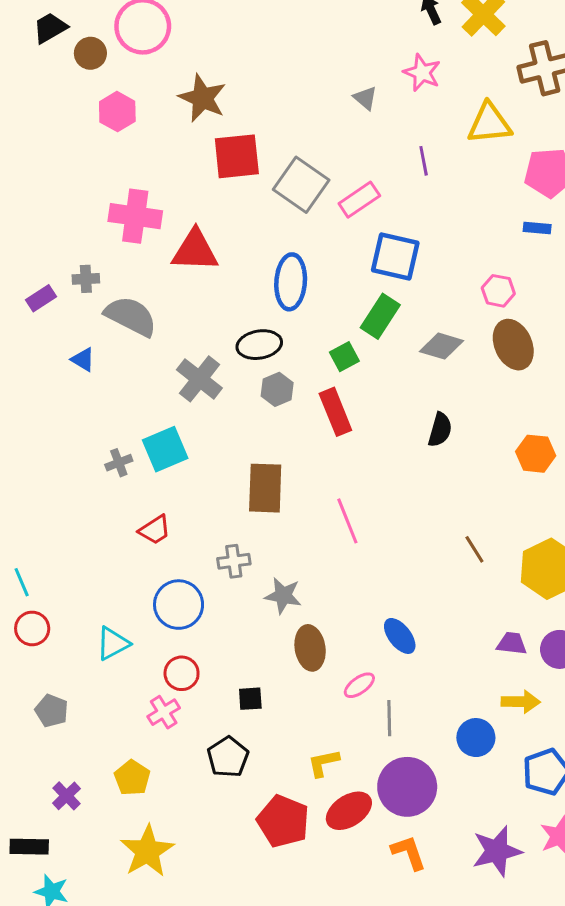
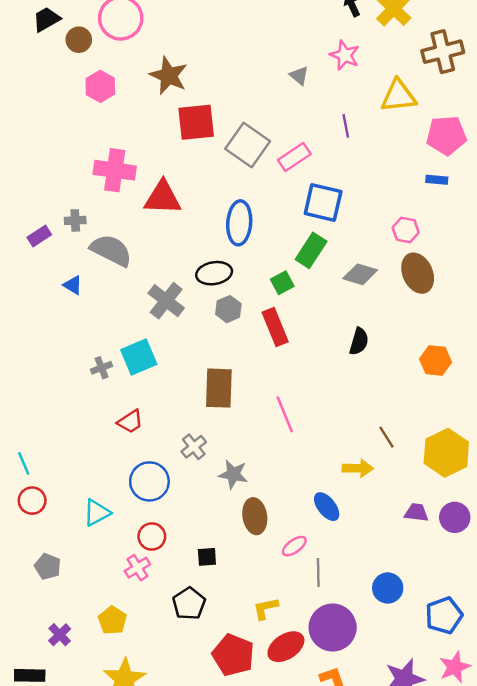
gray cross: (234, 561) -> (194, 447), turned -30
yellow arrow: (521, 702) -> (358, 468), moved

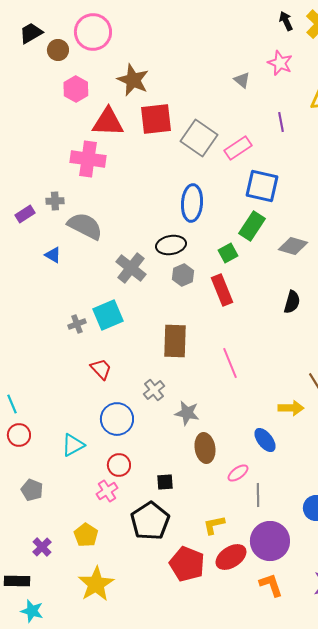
red triangle: (163, 198) -> (108, 122), moved
red trapezoid: (130, 422) -> (101, 369), turned -100
black pentagon: (189, 604) -> (150, 521), size x1.4

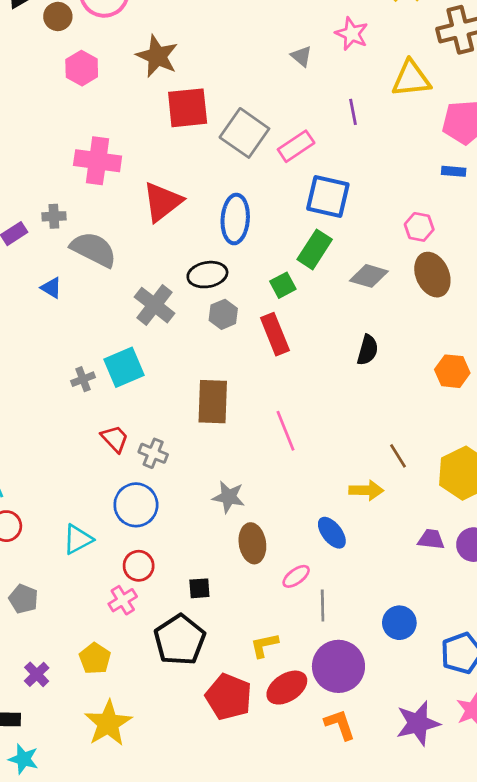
red triangle: (108, 122) -> (162, 202), moved, turned -40
gray cross: (154, 390) -> (153, 453), moved, turned -30

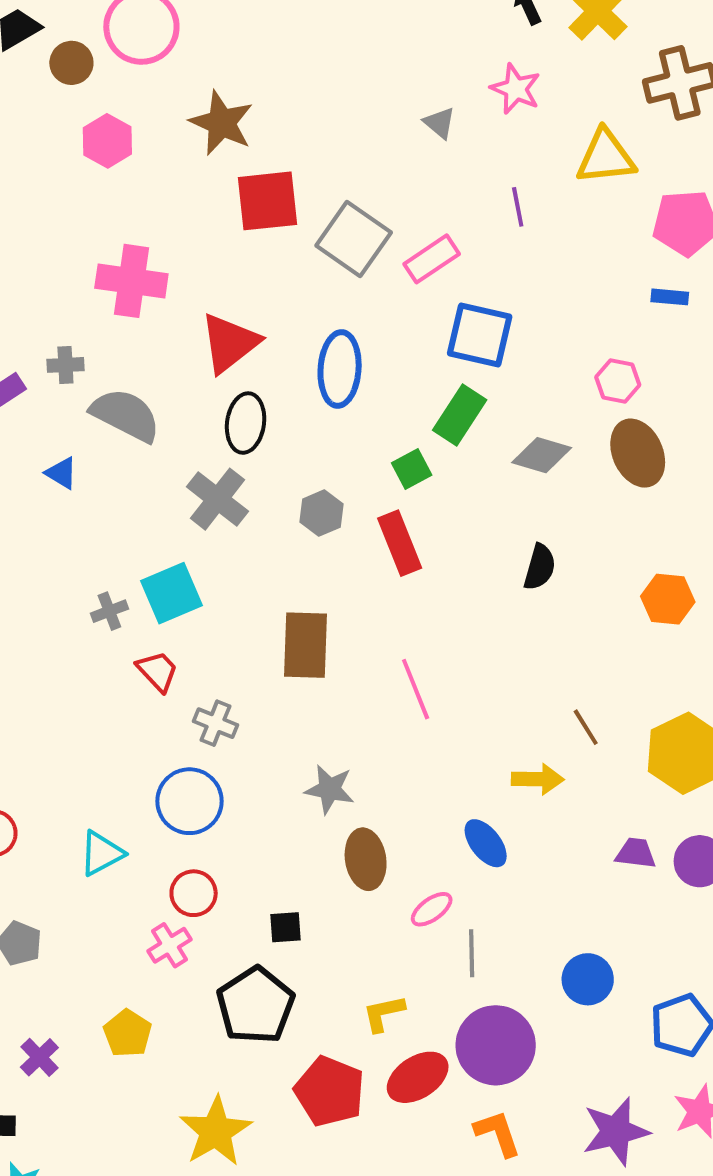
black ellipse: (207, 275) -> (246, 423), moved, turned -72
red trapezoid: (115, 439) -> (157, 671), moved
yellow star: (108, 723) -> (216, 1131), moved

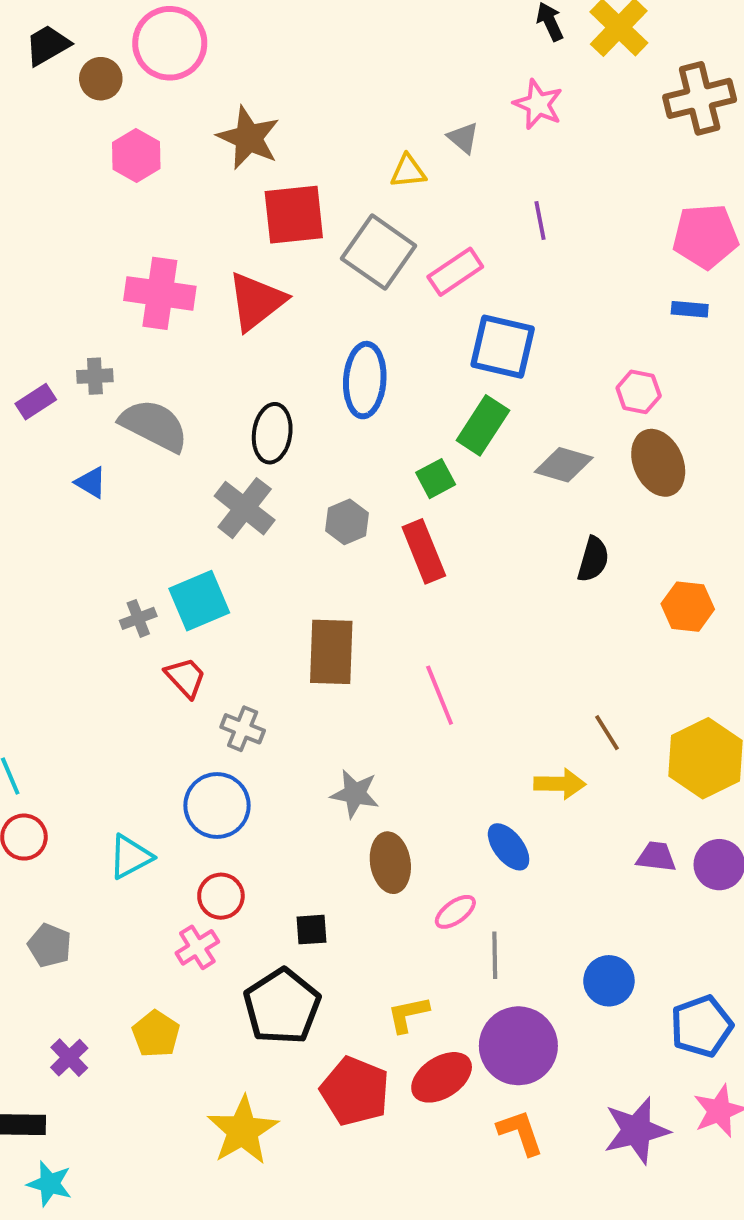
yellow triangle: (606, 157) -> (408, 171), moved, size x0.6
red triangle: (230, 343) -> (256, 301), moved
black semicircle: (540, 567) -> (593, 559), moved

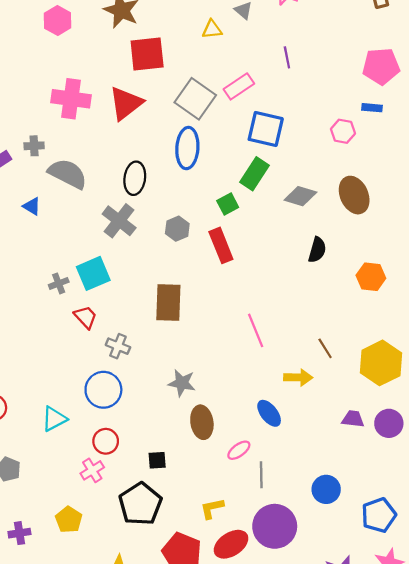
gray square: (379, 252) -> (195, 99), moved
pink hexagon: (639, 392) -> (343, 131), moved
pink line: (440, 695) -> (256, 330), moved
purple cross: (69, 1058) -> (19, 533), turned 35

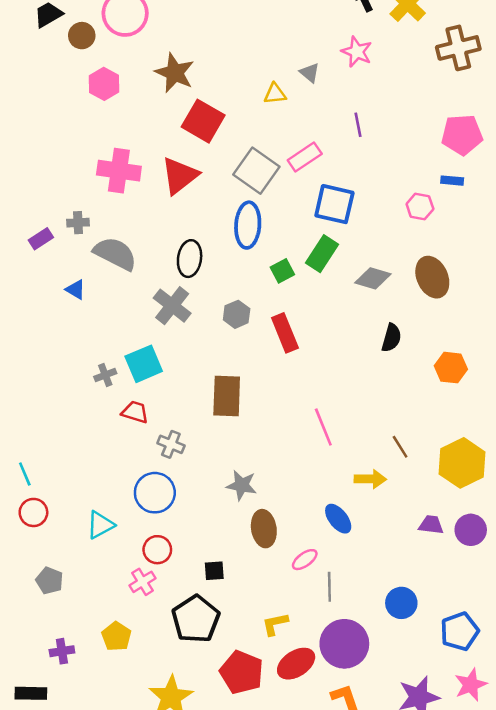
red square: (147, 54) -> (203, 121), turned 36
green square: (228, 204) -> (282, 271), moved
red trapezoid: (86, 317) -> (135, 412), turned -30

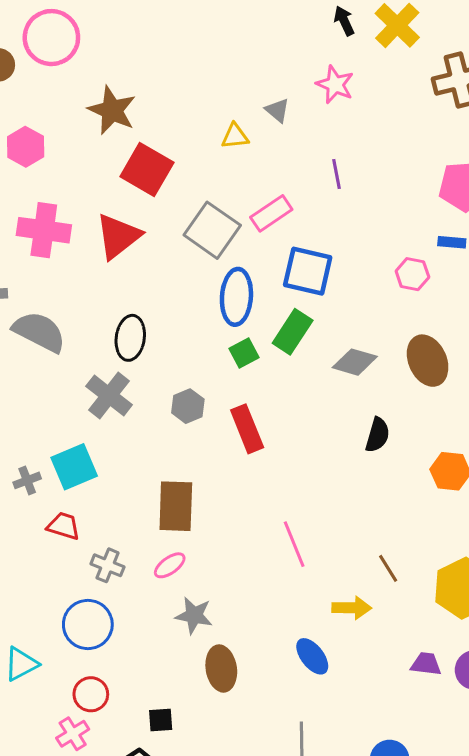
pink hexagon: (104, 84) -> (26, 147), moved
blue ellipse: (248, 225) -> (236, 297), moved
pink ellipse: (305, 560) -> (170, 565), moved

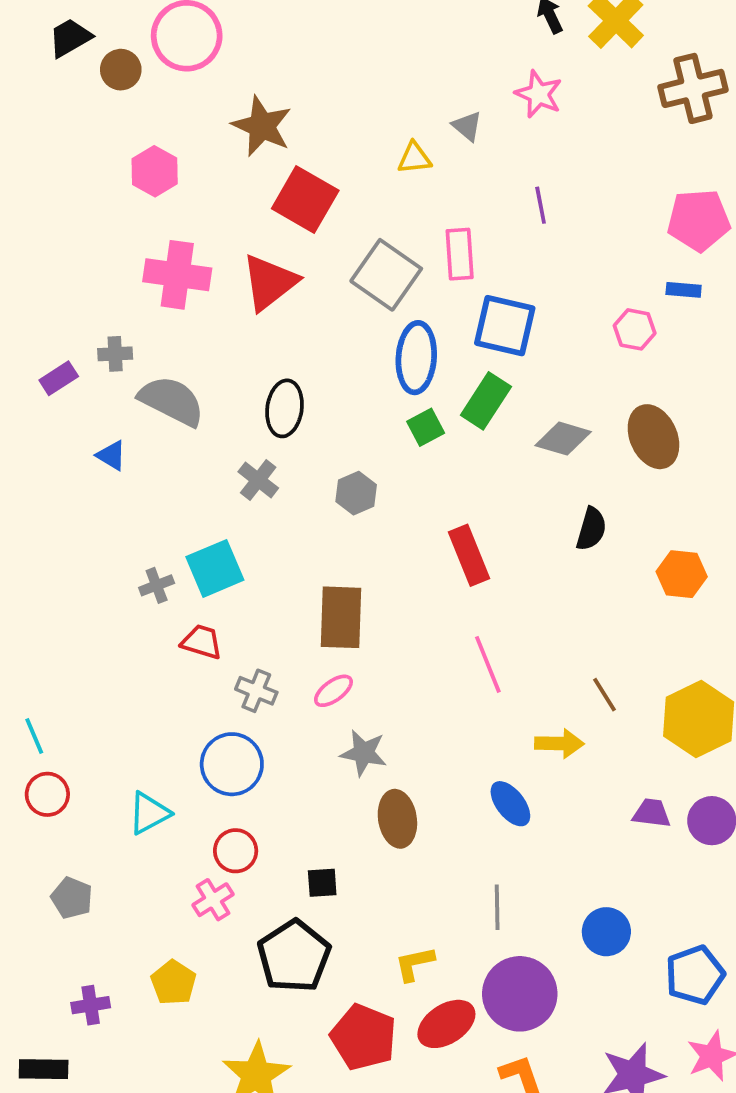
pink rectangle: (271, 213) -> (460, 254), turned -60
gray cross: (109, 395) -> (258, 480), size x0.7
red rectangle: (247, 429) -> (469, 555), moved

